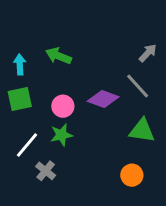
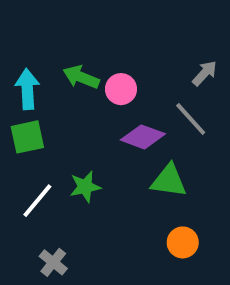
cyan arrow: (20, 64) -> (27, 89), size x1.4
pink circle: (63, 106) -> (121, 89), moved
green triangle: (142, 131) -> (169, 181), moved
gray cross: (46, 171) -> (53, 262), moved

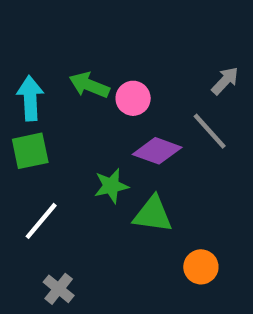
green triangle: (169, 181) -> (153, 214), moved
green star: (85, 187) -> (111, 186), moved

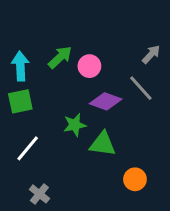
green arrow: (89, 85) -> (60, 57), turned 115

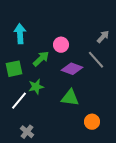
green arrow: (60, 57) -> (41, 59), moved
cyan arrow: (20, 66) -> (20, 34), moved
green star: (75, 125) -> (36, 87), moved

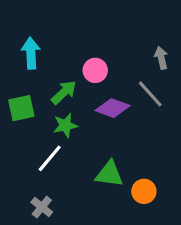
gray arrow: (103, 37) -> (161, 58), turned -56
green star: (36, 87) -> (65, 125), moved
green triangle: (70, 98) -> (109, 174), moved
white line: (19, 101) -> (50, 158), moved

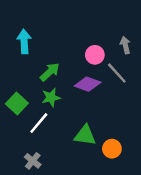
pink circle: (95, 70) -> (95, 55), moved
green square: (21, 108) -> (17, 104), moved, turned -35

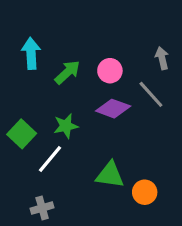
pink circle: (95, 55) -> (110, 71), moved
green arrow: (50, 72) -> (67, 72), moved
gray cross: (33, 161) -> (42, 208), turned 35

